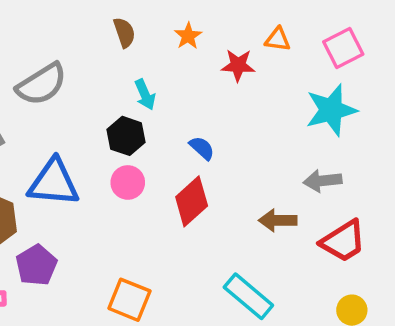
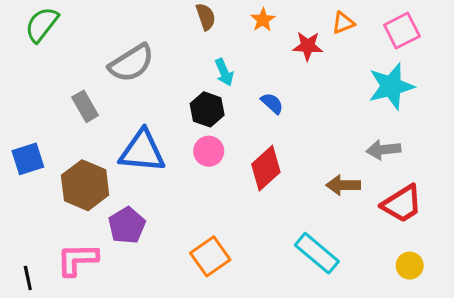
orange triangle: (278, 39) -> (343, 23), turned -30
blue semicircle: (202, 148) -> (272, 103), moved
orange square: (129, 300) -> (210, 256), turned 33

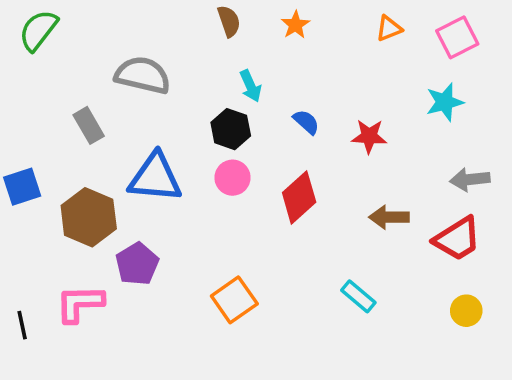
red star: (308, 46) -> (369, 136), moved
gray semicircle: (131, 63) -> (143, 75), turned -135
cyan star: (391, 86) -> (445, 102), size x0.7
gray arrow: (383, 150) -> (470, 179), moved
cyan rectangle: (317, 253) -> (358, 296), size x0.7

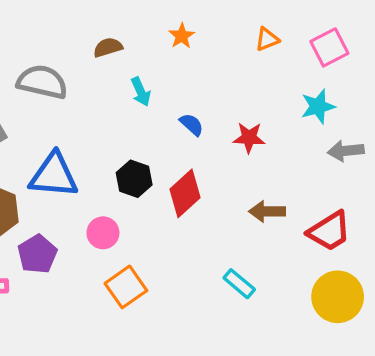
brown semicircle: (229, 21) -> (108, 47), moved, turned -88
black hexagon: (231, 129) -> (134, 179), moved
pink circle: (232, 178) -> (103, 233), moved
gray arrow: (470, 179) -> (346, 151), moved
yellow circle: (466, 311) -> (338, 297), size x1.8

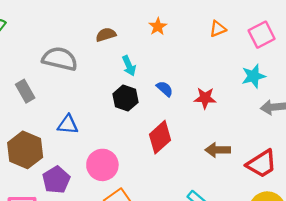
blue triangle: (54, 175) -> (68, 125), size x0.6
black hexagon: (134, 179) -> (125, 98), moved
pink circle: (103, 233) -> (102, 165), size x1.4

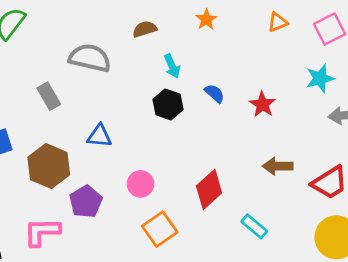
red star: (205, 98) -> (262, 104), turned 30
red diamond: (160, 137) -> (209, 189), moved
pink circle: (102, 165) -> (141, 184), size x0.7

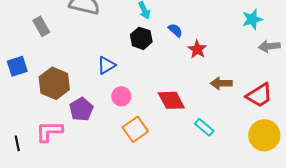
gray rectangle: (49, 96) -> (41, 26), moved
red star: (262, 104) -> (197, 49), moved
blue triangle: (99, 136) -> (106, 65), moved, turned -36
red diamond: (209, 189) -> (171, 100), turned -76

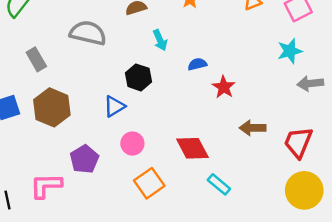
blue semicircle: (175, 30) -> (197, 64), turned -56
black hexagon: (141, 38) -> (138, 77), moved
brown hexagon: (54, 83) -> (52, 107), moved
red trapezoid: (259, 95) -> (298, 142), turned 144
cyan rectangle: (204, 127) -> (219, 184), moved

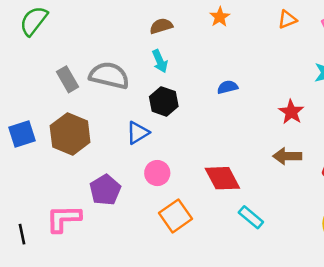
gray semicircle: (88, 33) -> (109, 75), moved
cyan arrow: (160, 40) -> (160, 61), moved
gray rectangle: (36, 59) -> (67, 79), moved
red star: (224, 87) -> (291, 112), moved

